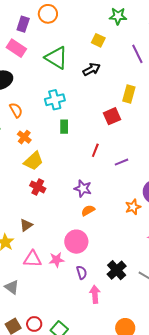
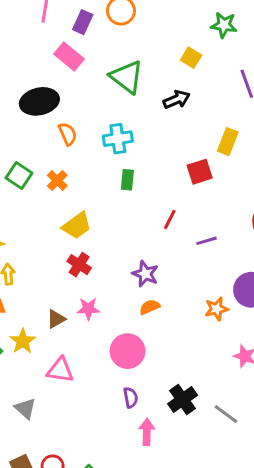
orange semicircle: (16, 110) -> (68, 134), moved
orange cross: (24, 137) -> (57, 181), moved
pink star: (57, 260) -> (88, 309), moved

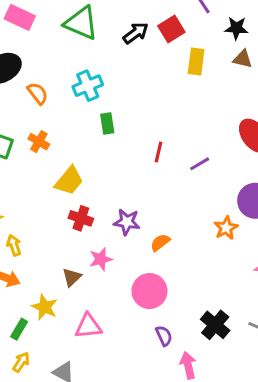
red square: (200, 172) -> (171, 29), moved
purple star: (145, 274) -> (127, 222), moved

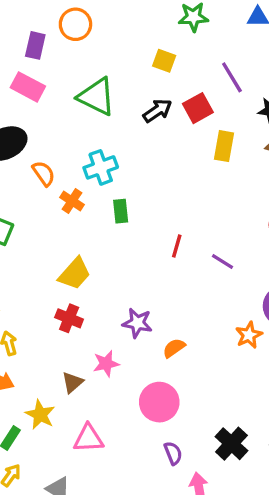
orange cross: (39, 142) -> (72, 201), moved
purple line: (200, 164) -> (222, 261), turned 60
red cross: (81, 218) -> (69, 318), moved

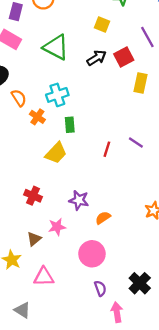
purple line: (222, 261) -> (136, 142), moved
yellow trapezoid: (75, 274) -> (56, 153), moved

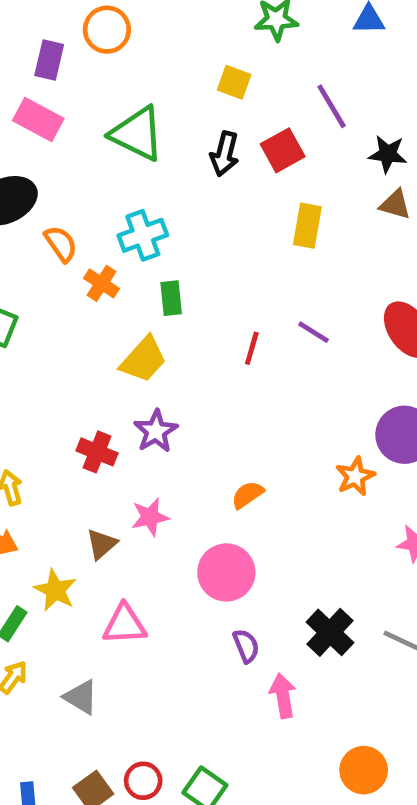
black arrow: (97, 58) -> (224, 154), turned 138
yellow rectangle: (141, 83) -> (307, 226), moved
purple star: (79, 200) -> (156, 431), moved, turned 30

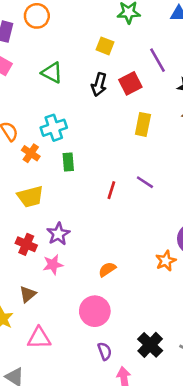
green triangle: (137, 134) -> (52, 73), size x0.7
yellow trapezoid: (143, 359) -> (30, 197), moved, turned 32
pink star: (150, 517) -> (53, 265), moved

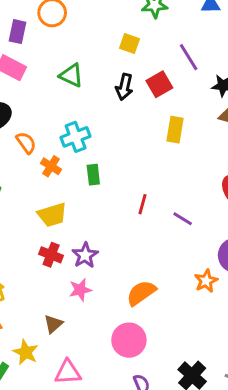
purple line: (145, 182) -> (183, 219), moved
red cross: (26, 244) -> (51, 255), moved
orange semicircle: (107, 269) -> (141, 293), size x1.5

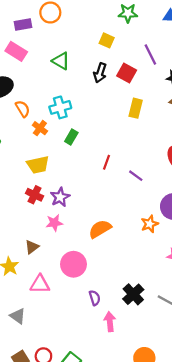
purple rectangle: (17, 32) -> (23, 25), turned 63
red square: (159, 84) -> (127, 73), turned -36
green rectangle: (93, 175) -> (71, 137), turned 32
pink circle: (129, 340) -> (73, 264), moved

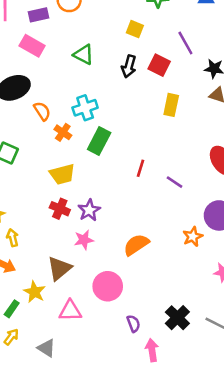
green rectangle: (71, 137) -> (99, 141), size x1.5
brown triangle: (32, 247) -> (59, 268), size x1.5

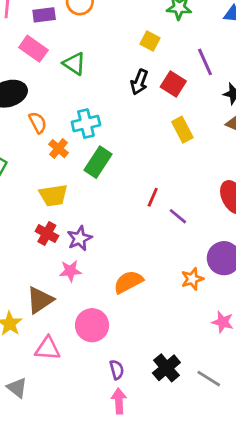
green triangle: (84, 55) -> (74, 64), moved
yellow rectangle: (171, 105) -> (182, 130), turned -45
red line: (140, 168) -> (153, 197), moved
pink arrow: (152, 350) -> (119, 401), moved

